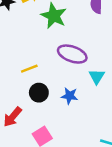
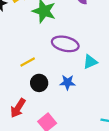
cyan triangle: (97, 77) -> (90, 62), turned 42

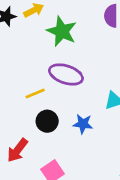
purple ellipse: (65, 44) -> (66, 74), moved

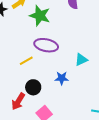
black circle: (47, 121) -> (33, 87), moved

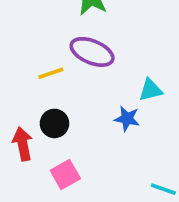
blue star: (62, 78) -> (127, 119), moved
red arrow: (18, 101) -> (23, 144), turned 126

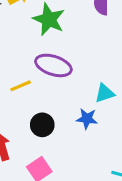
black circle: (54, 123) -> (42, 125), moved

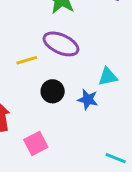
black circle: (42, 125) -> (53, 91), moved

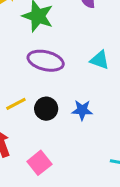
yellow line: (27, 60) -> (16, 104), moved
cyan triangle: (108, 77) -> (100, 60), moved, turned 42

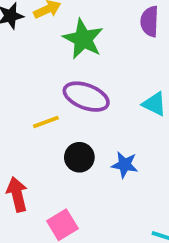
yellow line: (16, 104) -> (46, 122), moved

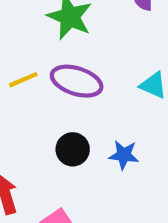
yellow line: (46, 122) -> (23, 80), moved

